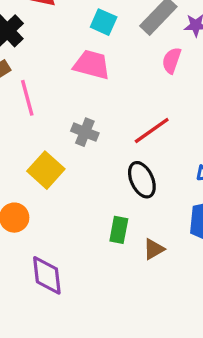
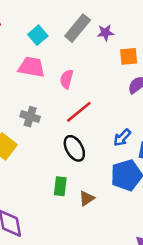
cyan square: (104, 22) -> (38, 35), turned 30
pink semicircle: (172, 61) -> (67, 79), moved

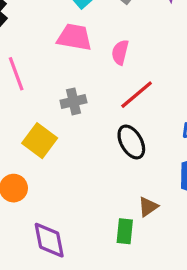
gray cross: (30, 117) -> (73, 101), turned -30
green rectangle: (60, 186) -> (125, 231), moved

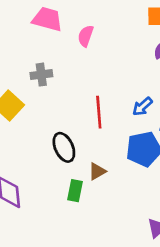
red line: (137, 95) -> (99, 112), moved, turned -60
black ellipse: (131, 142) -> (64, 147), moved

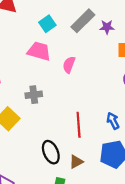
blue arrow: (142, 107) -> (113, 121), turned 105
brown triangle: (97, 171) -> (76, 162), moved

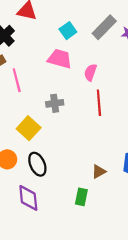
red line: (79, 125) -> (99, 103), moved
black ellipse: (51, 152) -> (37, 164), moved

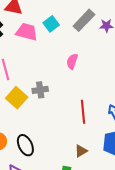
pink trapezoid: (60, 59) -> (27, 32), moved
red line: (99, 103) -> (83, 112), moved
yellow square: (29, 128) -> (17, 98), moved

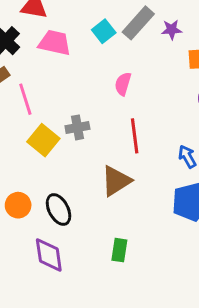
cyan square: (51, 24) -> (104, 31), moved
red line: (83, 112) -> (135, 136), moved
brown triangle: (81, 151) -> (116, 181), moved, size x1.6

